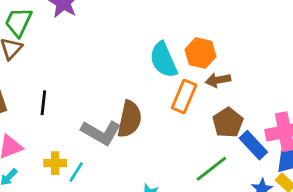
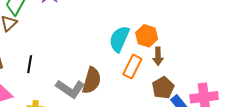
cyan semicircle: (163, 60) -> (119, 39), turned 44
brown arrow: (218, 80) -> (158, 56), turned -84

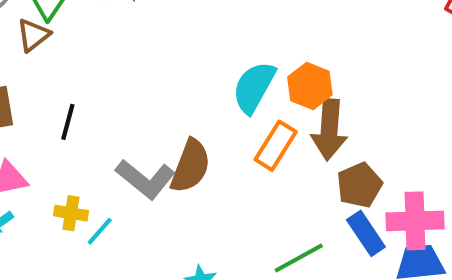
brown arrow: (158, 56) -> (329, 130), size x1.6
brown pentagon: (163, 88) -> (360, 185), moved

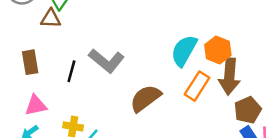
brown triangle: (33, 35) -> (51, 19), turned 40
brown semicircle: (190, 166) -> (145, 98), turned -148
gray L-shape: (145, 179) -> (107, 61), moved

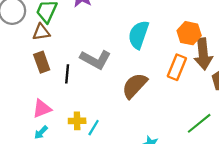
cyan semicircle: (184, 51) -> (139, 35), moved
brown rectangle: (30, 62) -> (42, 62), moved

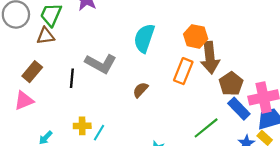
brown rectangle: (42, 62) -> (32, 72), moved, turned 60
brown semicircle: (135, 86) -> (140, 90), size x0.6
pink triangle: (42, 109) -> (24, 101), moved

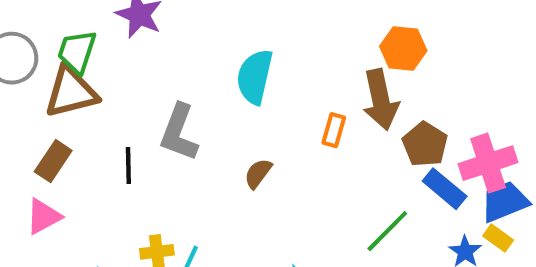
brown triangle: (46, 36) -> (71, 92), size x1.6
orange hexagon: (196, 36) -> (403, 48), moved
gray L-shape: (101, 64) -> (179, 132), turned 88
orange rectangle: (183, 71) -> (334, 130), size x0.7

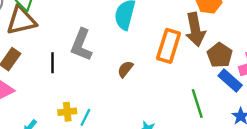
orange rectangle: (334, 130) -> (169, 46), size x1.8
green line: (387, 231) -> (197, 103), turned -64

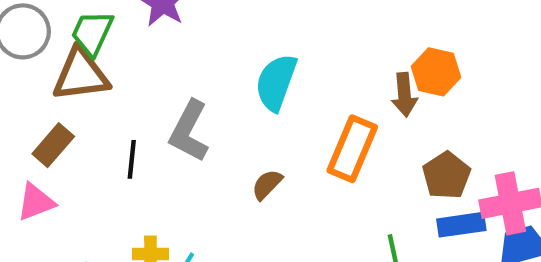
brown arrow: (195, 29) -> (404, 95), moved, size x0.7
blue rectangle: (230, 80) -> (461, 225), turned -55

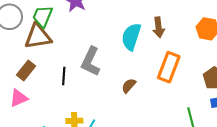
brown arrow: (404, 95) -> (159, 27), moved

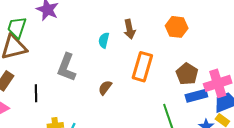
cyan semicircle: (131, 37) -> (104, 40), size x0.6
black line: (64, 76) -> (36, 93), moved

